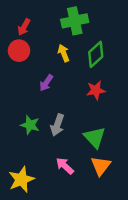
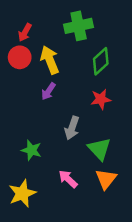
yellow arrow: (64, 53) -> (50, 60), moved, size x1.5
green star: (30, 125) -> (31, 150), moved
gray arrow: (57, 125) -> (72, 128), moved

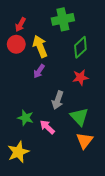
pink arrow: (68, 179) -> (47, 127), moved

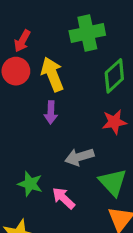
purple arrow: (39, 71) -> (51, 112), turned -32
gray arrow: (58, 100) -> (79, 157), turned 54

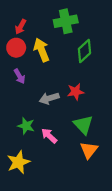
purple arrow: (51, 112) -> (19, 76), moved, turned -32
red star: (114, 122) -> (76, 92), moved
gray arrow: (79, 157) -> (49, 98), moved

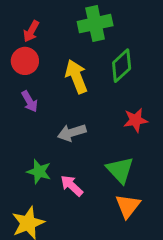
yellow arrow: (41, 50) -> (76, 77), moved
red star: (76, 92) -> (136, 120), moved

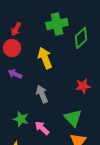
green diamond: (122, 66) -> (81, 38), moved
purple arrow: (30, 101) -> (15, 74), turned 144
gray arrow: (72, 133) -> (42, 94), turned 84

